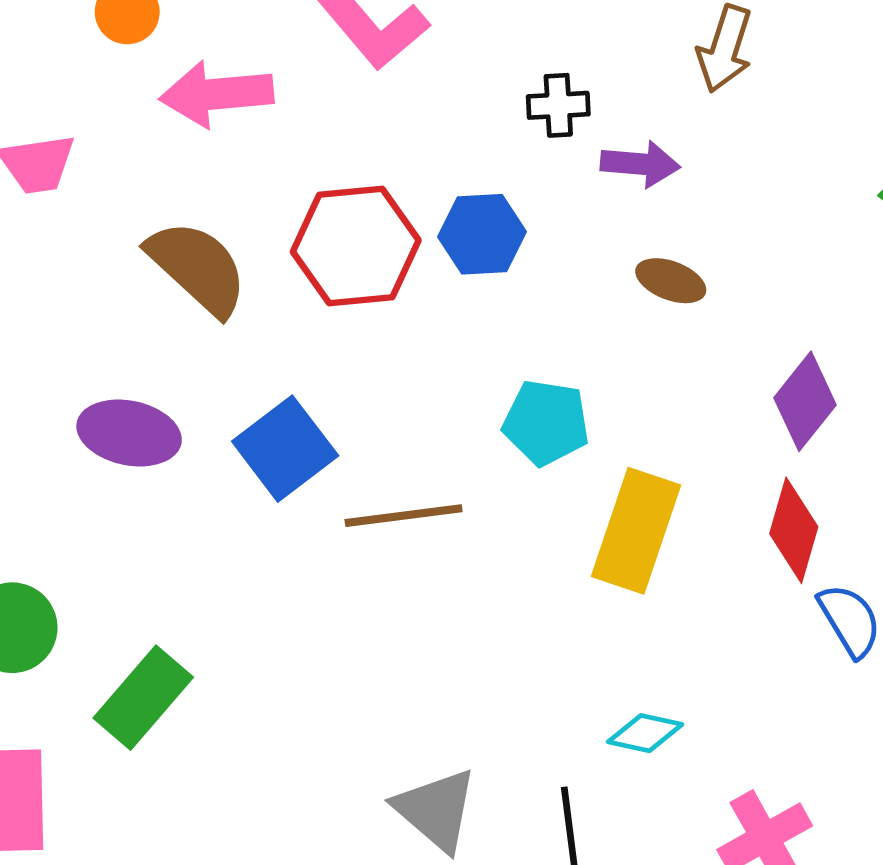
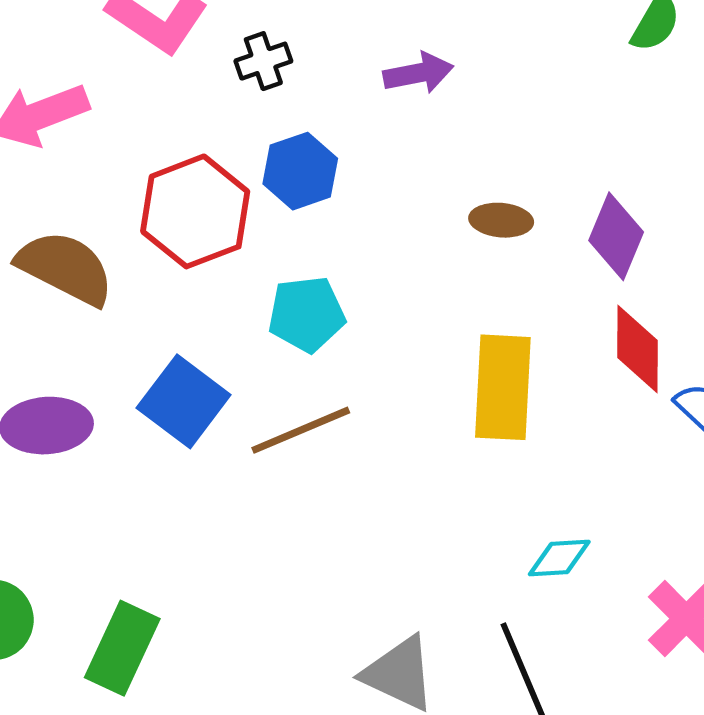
black cross: (558, 105) -> (263, 61), moved
brown ellipse: (671, 281) -> (501, 220), moved
cyan pentagon: (546, 423) -> (307, 314), moved

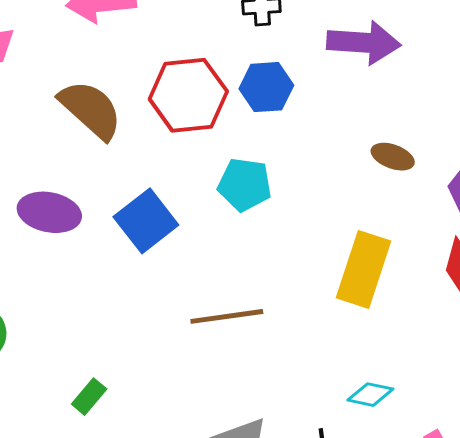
purple arrow: (418, 73) -> (364, 43), size x1.5
brown line: (301, 430) -> (227, 316), moved
green rectangle: (122, 648) -> (89, 397), moved, size x0.6

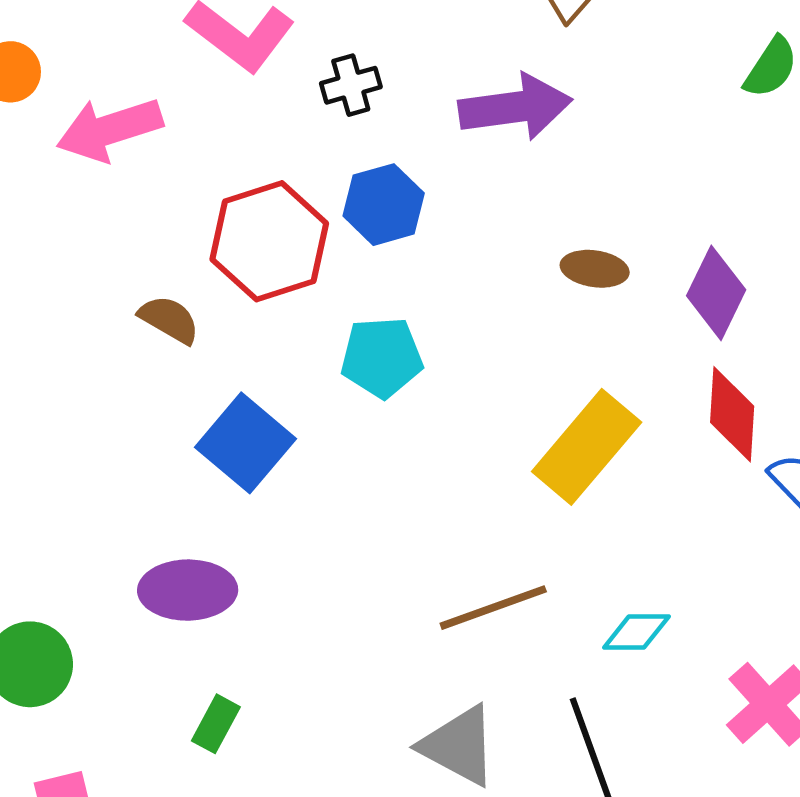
brown semicircle: (91, 110) -> (169, 319), moved, size x0.6
purple ellipse: (49, 212) -> (188, 590), moved
yellow rectangle: (364, 269) -> (587, 447), turned 34
brown line: (227, 316) -> (493, 608), moved

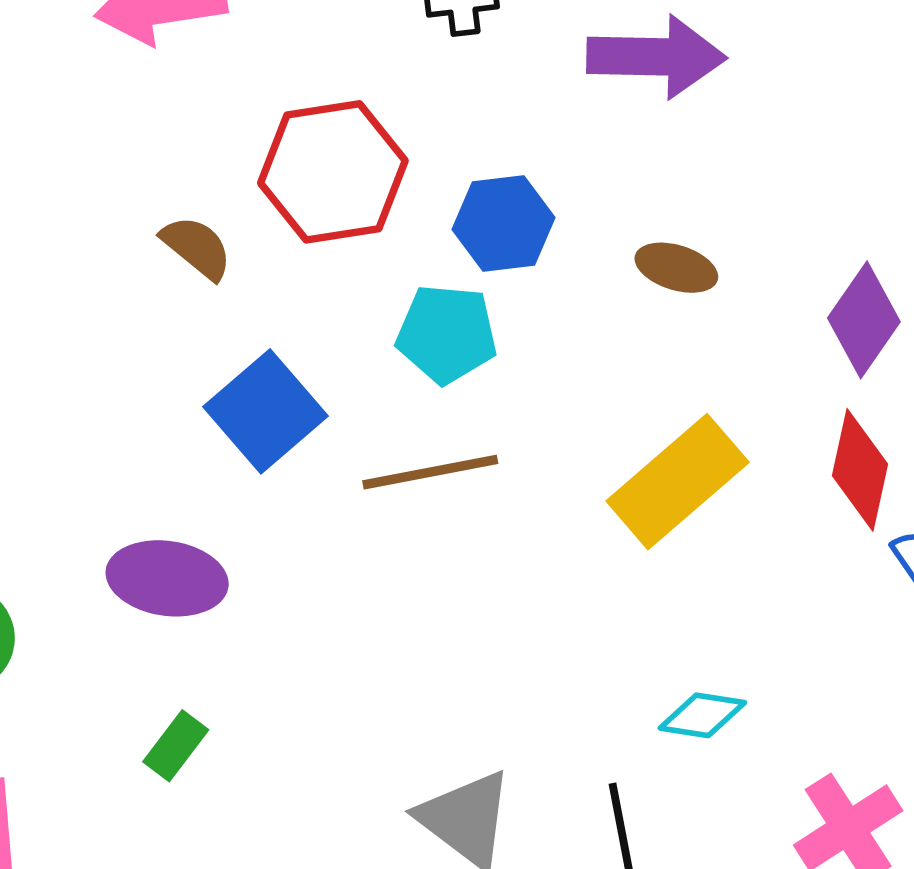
blue hexagon: (384, 205) -> (504, 223), moved
brown ellipse: (595, 269) -> (676, 268), moved
brown line: (493, 608) -> (430, 472), moved

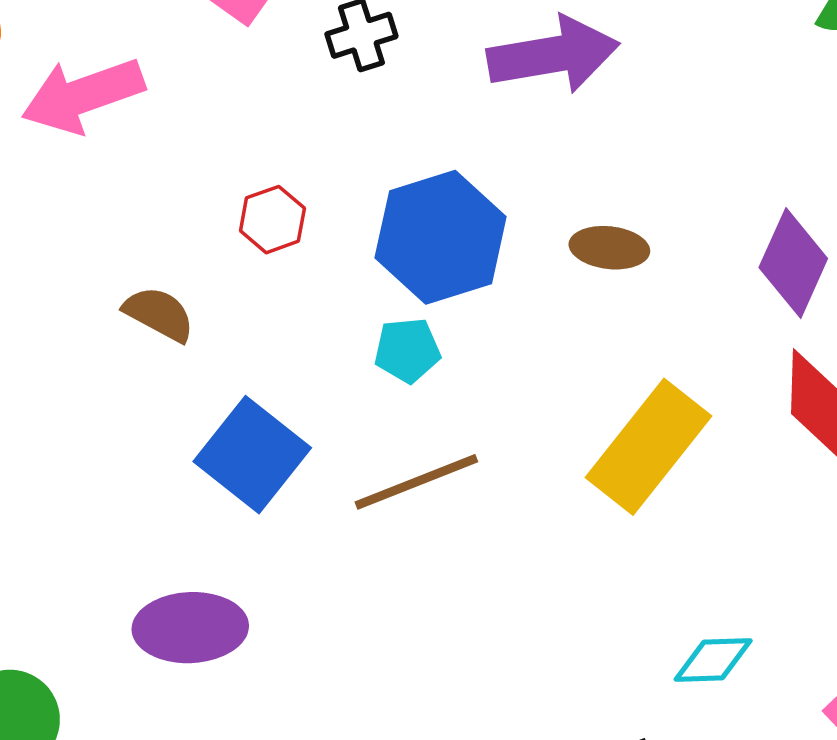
red hexagon: (333, 172) -> (272, 220), size x0.5
blue hexagon: (504, 223) -> (441, 237), size x1.4
cyan pentagon: (447, 334) -> (407, 350), size x0.7

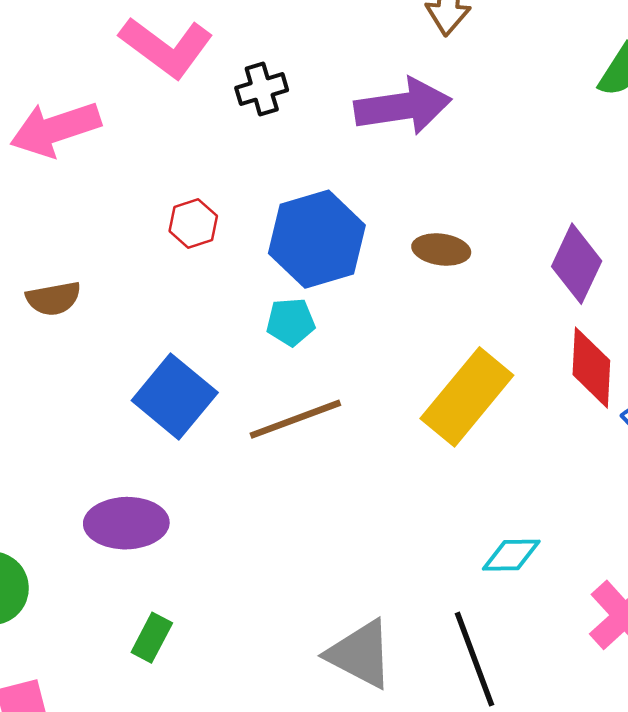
brown semicircle: (159, 314) -> (54, 299), moved, turned 140

